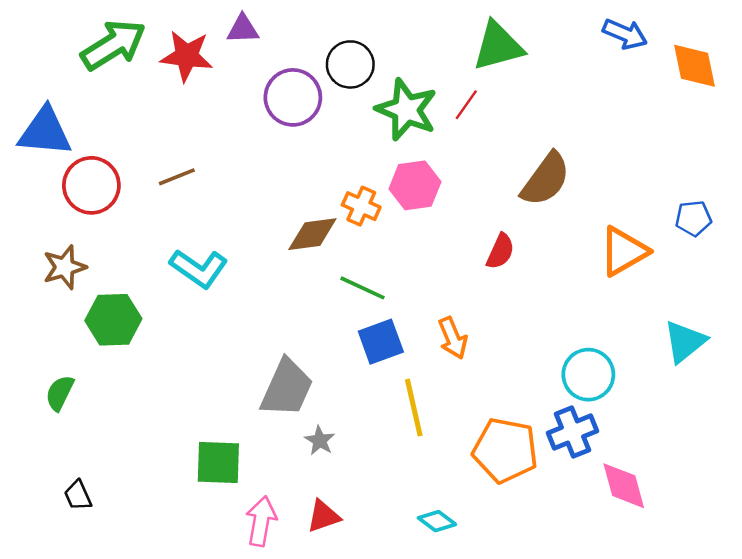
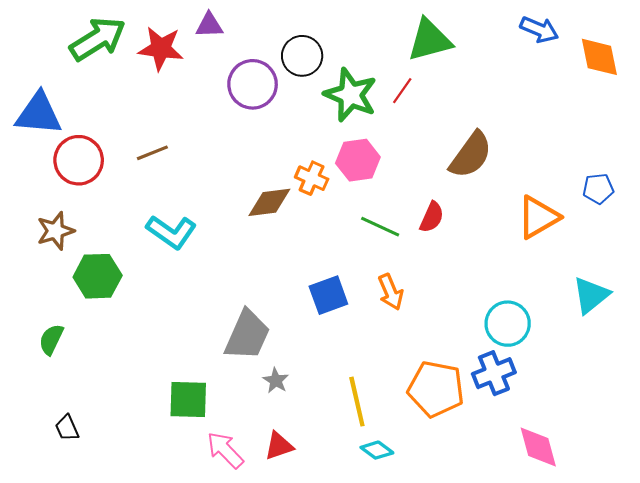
green line: (362, 288) -> (380, 227), moved
yellow line: (414, 408) -> (357, 402), moved
pink diamond: (624, 486) -> (538, 447), moved
pink arrow: (261, 521) -> (225, 450), turned -54

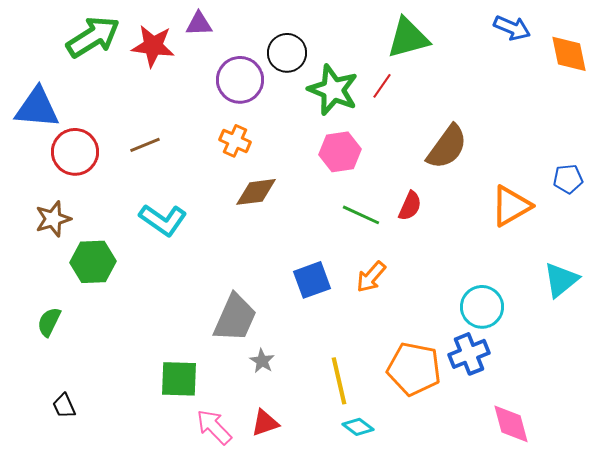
orange cross: (312, 178) -> (235, 141), moved
orange arrow: (391, 292) -> (371, 277), turned 64

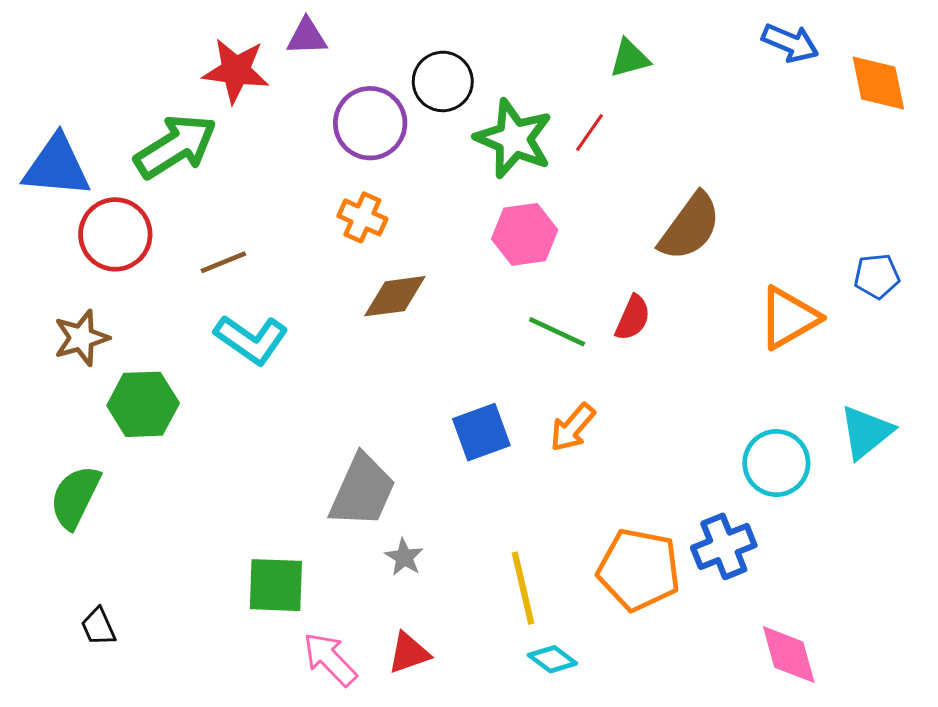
green arrow: (93, 37) -> (176, 146), moved
green triangle: (408, 38) -> (630, 58), size x0.6
brown line: (145, 145) -> (223, 262), moved
cyan circle: (482, 307) -> (776, 463), moved
green semicircle: (49, 322) -> (75, 497), size x1.4

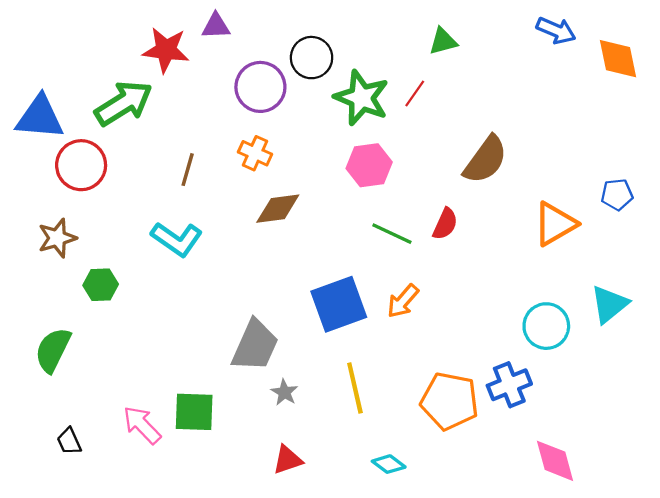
brown line: (223, 262) -> (188, 170), moved, turned -52
green hexagon: (143, 404) -> (101, 285), size x0.7
blue square: (481, 432) -> (339, 304), size x1.4
yellow line: (523, 588) -> (355, 388), moved
pink arrow: (330, 659) -> (142, 425), moved

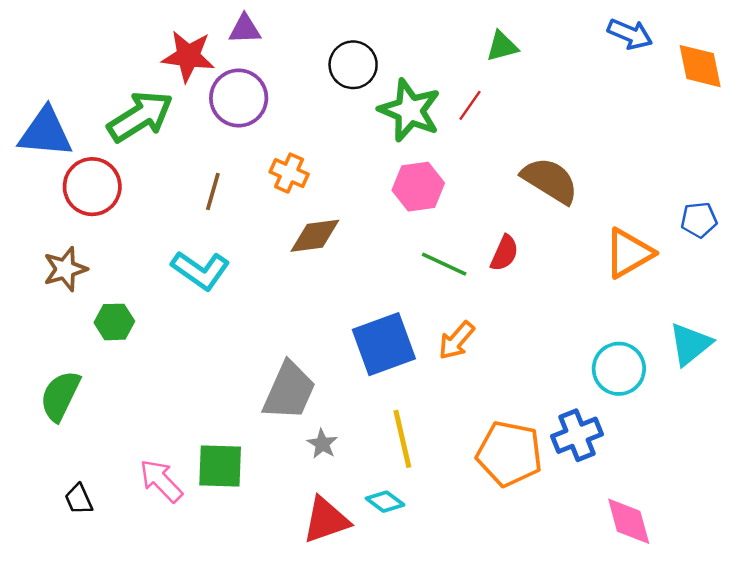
purple circle: (260, 87) -> (239, 98), moved
brown semicircle: (485, 160) -> (550, 180), turned -94
red triangle: (288, 460) -> (326, 520), size x1.4
cyan diamond: (389, 464) -> (385, 502), moved

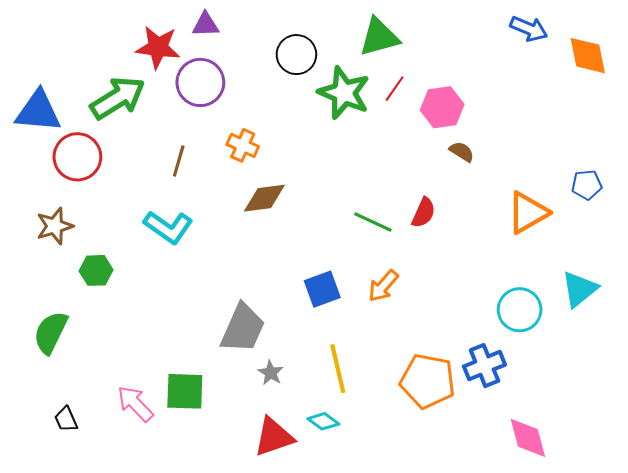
green triangle: (502, 46) -> (379, 37), moved, size x1.5
brown semicircle: (550, 180) -> (462, 152), size x0.5
pink hexagon: (418, 187) -> (442, 107), moved
blue square: (384, 344) -> (322, 289), size x0.7

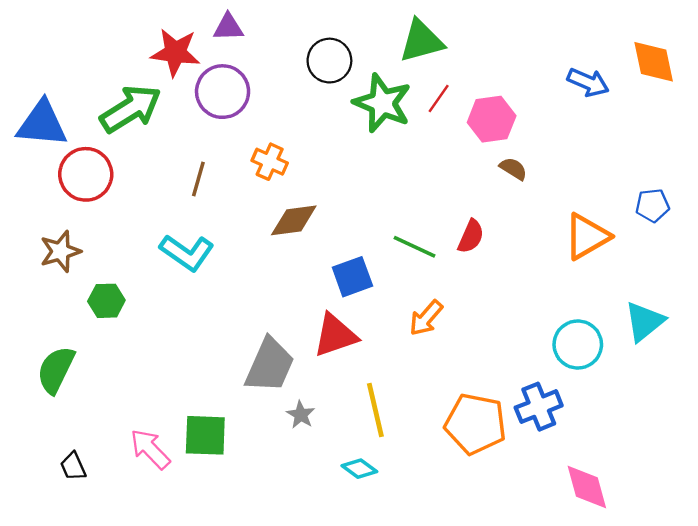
blue arrow: (529, 29) -> (588, 82), moved
blue square: (322, 289) -> (352, 277), moved
red triangle: (274, 437) -> (335, 335), moved

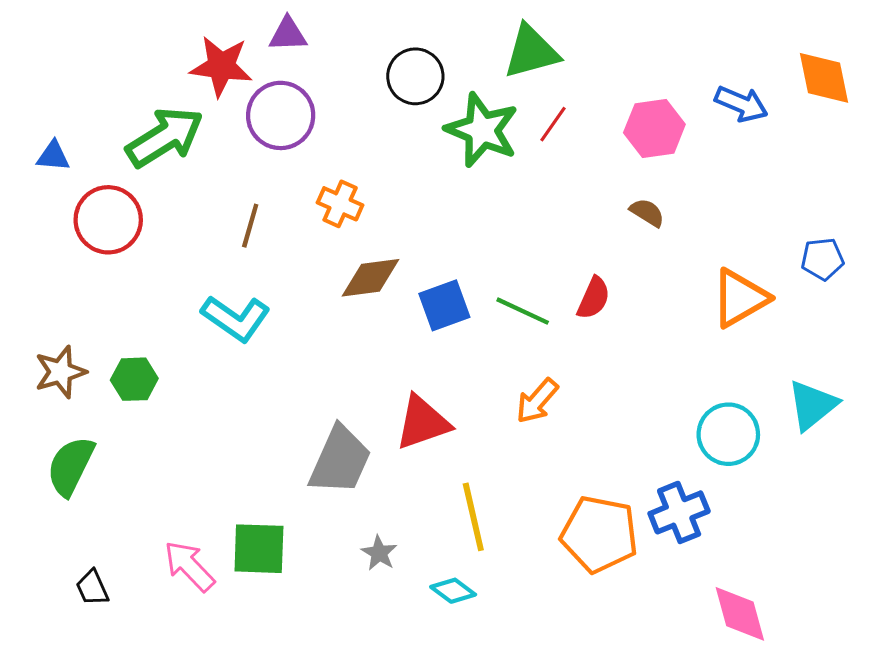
pink hexagon: (492, 119) -> (654, 129), moved
blue triangle: (42, 124) -> (53, 156), size x0.5
brown star: (60, 251) -> (60, 372), moved
blue square: (352, 277) -> (444, 305), moved
gray star: (301, 415) -> (379, 553), moved

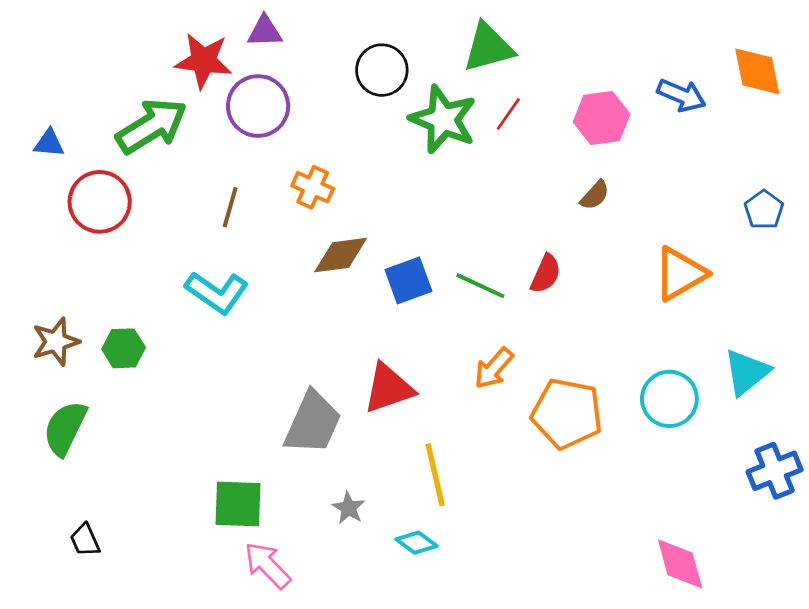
brown semicircle: (647, 213) -> (595, 195), turned 100
blue pentagon: (822, 259) -> (764, 210), moved, turned -30
blue cross: (679, 512) -> (775, 471), moved
orange pentagon: (599, 534) -> (567, 414), moved
pink arrow: (189, 566) -> (267, 565), moved

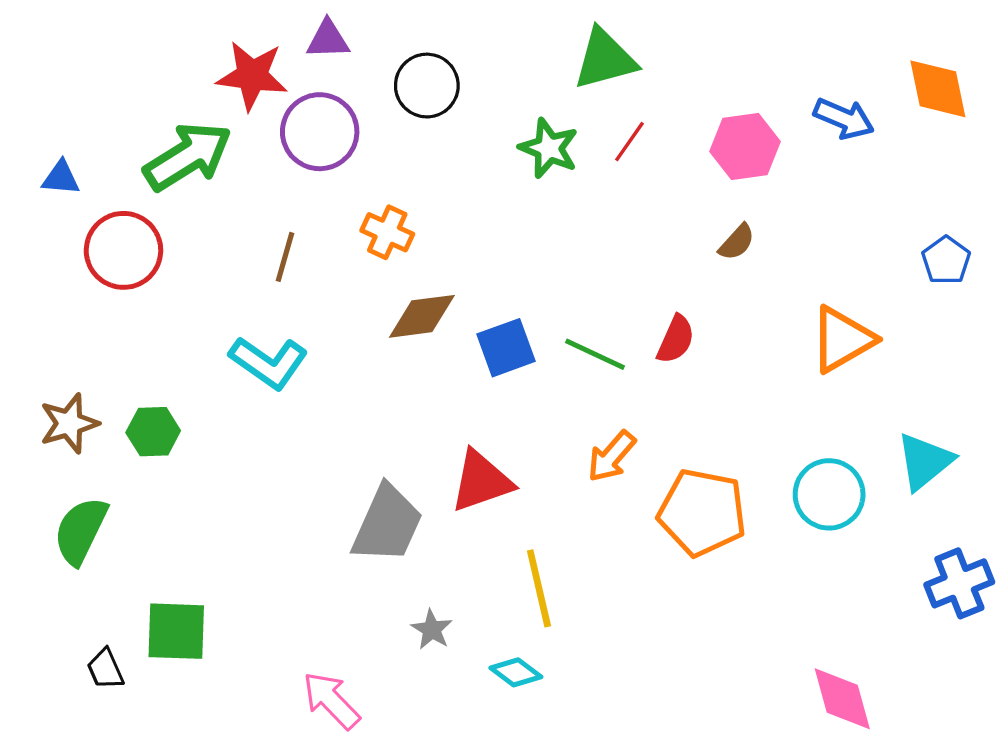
black circle: (382, 70) -> (427, 86), moved
green star: (443, 119) -> (549, 148), size x0.7
green square: (238, 504) -> (176, 631), moved

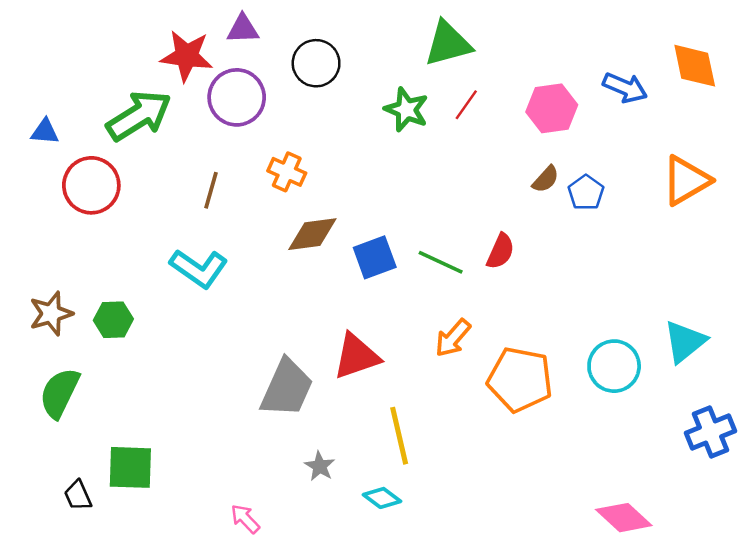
blue pentagon: (946, 260) -> (586, 193), moved
orange triangle: (842, 339) -> (686, 180), moved
pink diamond: (842, 699) -> (624, 518), turned -32
pink arrow: (331, 700) -> (245, 519), size x0.7

